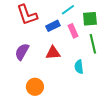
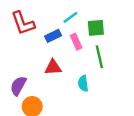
purple semicircle: (22, 52) -> (18, 86), moved

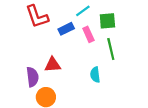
red triangle: (53, 67) -> (53, 65), moved
purple semicircle: (18, 86) -> (32, 77), turned 144

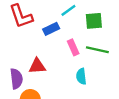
pink rectangle: (88, 34) -> (73, 47), moved
green line: (111, 49) -> (97, 50), turned -65

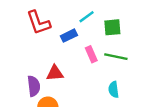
cyan semicircle: (81, 76) -> (114, 90), moved

